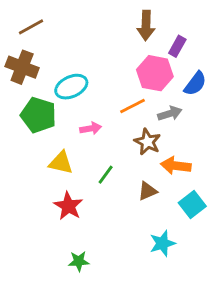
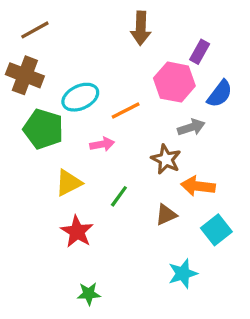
brown arrow: (146, 25) -> (141, 28), moved
orange line: (132, 106) -> (126, 111), moved
yellow triangle: (61, 163) -> (69, 183), turned -40

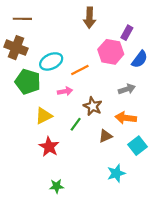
brown line: (35, 30) -> (22, 19), turned 30
gray arrow: (191, 127) -> (127, 89), moved
brown star: (166, 159) -> (93, 106), moved

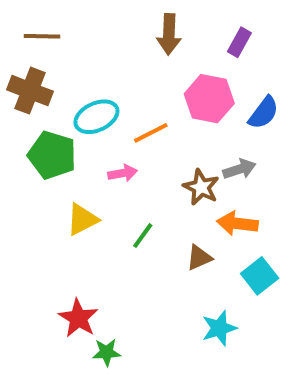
purple rectangle: (127, 33) -> (239, 42), moved
brown star: (93, 106) -> (201, 187), moved
red star: (49, 147) -> (78, 318), moved

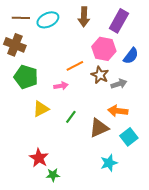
purple rectangle: (239, 42) -> (119, 21), size x1.6
cyan ellipse: (96, 117) -> (48, 20), moved
brown star: (201, 187) -> (100, 75), moved
brown triangle: (199, 258) -> (99, 128), size x1.5

